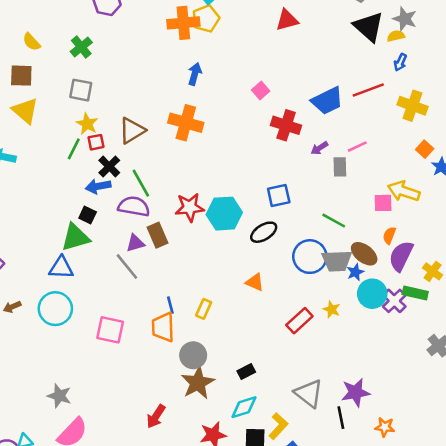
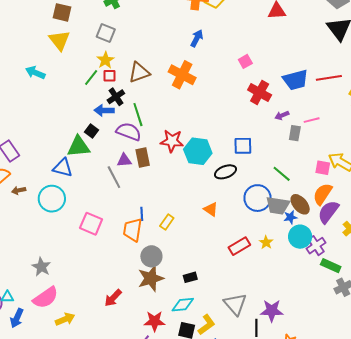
orange semicircle: (389, 235) -> (322, 194), size x1.6
green rectangle: (415, 293) -> (331, 266), moved

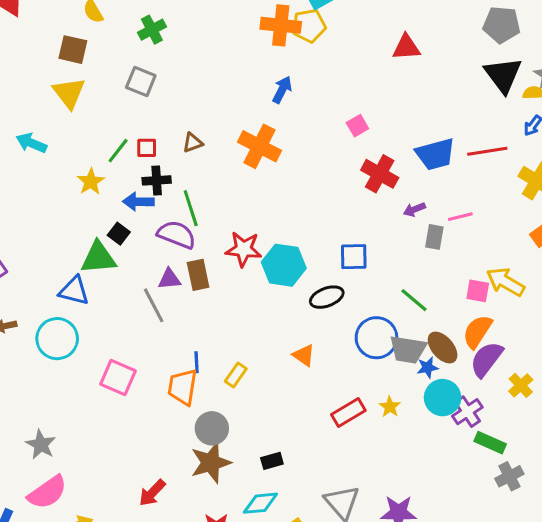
yellow star: (105, 60) -> (91, 182), moved
brown triangle: (139, 72) -> (193, 143), size x0.6
black cross: (116, 97) -> (157, 180), turned 30

